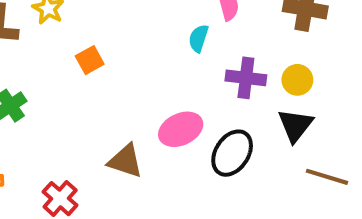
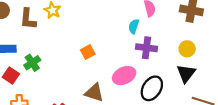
orange square: (90, 60) -> (88, 52), moved
purple cross: (246, 78) -> (147, 48), moved

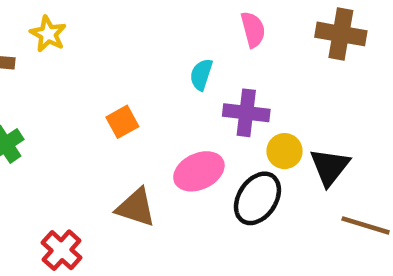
cyan semicircle: (134, 26) -> (201, 75), moved
yellow circle: (187, 49) -> (285, 151), moved

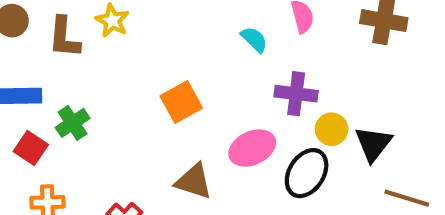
cyan semicircle: (201, 75) -> (254, 39), moved, turned 116
orange square: (122, 122) -> (181, 102), size x1.4

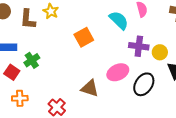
cyan semicircle: (254, 39) -> (119, 20), size x1.5
orange square: (181, 102) -> (84, 37), moved
yellow circle: (332, 129) -> (160, 52), moved

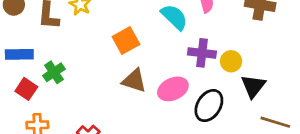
brown triangle: (90, 88) -> (134, 81), moved

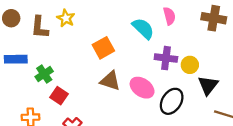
red square: (26, 89) -> (59, 96), moved
pink ellipse: (173, 89) -> (142, 88), turned 60

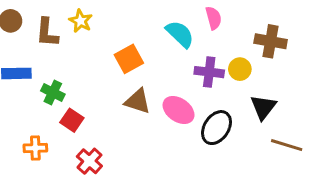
brown cross: (214, 18) -> (271, 41), moved
yellow circle: (190, 65) -> (240, 69), moved
green cross: (44, 74) -> (53, 92), turned -30

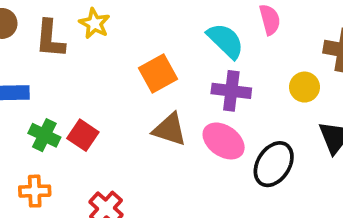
purple cross: (209, 72) -> (231, 91), moved
green cross: (53, 92) -> (44, 135), moved
red square: (72, 120) -> (83, 135), moved

